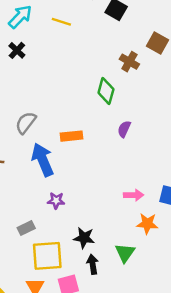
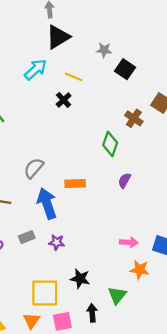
black cross: (17, 50) -> (64, 100), moved
gray rectangle: (26, 228) -> (27, 237), moved
black arrow: (93, 264) -> (92, 313), moved

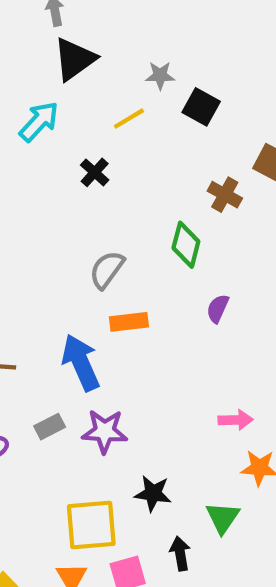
yellow line: (74, 77) -> (129, 119), moved, turned -48
gray semicircle: (34, 168) -> (107, 270), moved
purple star: (57, 242) -> (105, 431), size x1.5

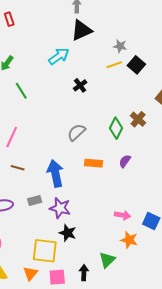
yellow line: (129, 119) -> (114, 65), moved
brown cross: (225, 195) -> (138, 119), moved
orange rectangle: (129, 322) -> (94, 163), moved
black star: (153, 493) -> (68, 233), moved

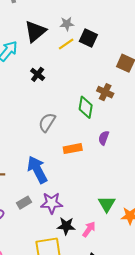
black triangle: (81, 30) -> (35, 31), moved
pink arrow: (123, 215) -> (89, 229), moved, turned -49
green triangle: (107, 260) -> (107, 204), moved

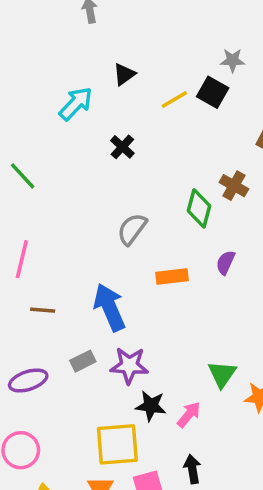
gray star: (67, 24) -> (233, 60), moved
black triangle: (35, 31) -> (124, 74), size x0.6

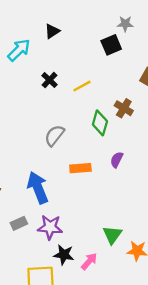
black square: (213, 92) -> (111, 45), turned 36
yellow line: (174, 99) -> (82, 86), moved

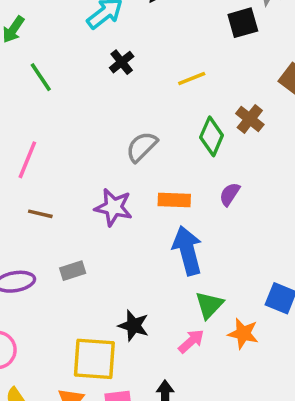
black cross: (50, 80) -> (122, 62), moved
blue arrow: (38, 188) -> (187, 250), moved
purple star: (50, 227) -> (113, 207), moved
pink arrow: (89, 261) -> (191, 341), moved

